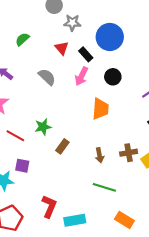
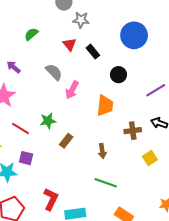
blue circle: (110, 37) -> (134, 35), moved
pink arrow: (81, 76) -> (72, 90), moved
brown cross: (129, 153) -> (133, 131), moved

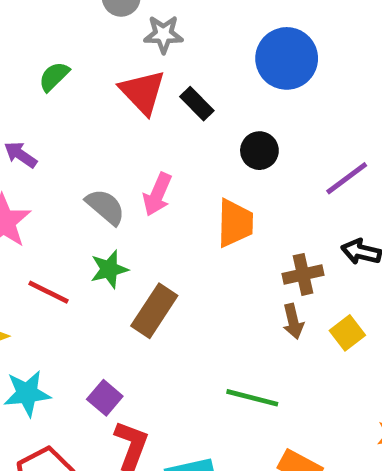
red triangle: (70, 44) -> (143, 92), size x1.5
gray semicircle: (54, 72) -> (105, 207), moved
brown rectangle: (66, 141) -> (154, 311), size x1.5
brown arrow: (102, 151) -> (293, 321), moved
purple square: (26, 158) -> (105, 398), moved, turned 32

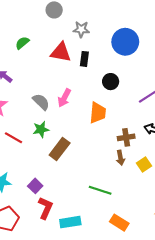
gray star: (163, 34) -> (81, 29), moved
red triangle: (143, 92) -> (61, 52), turned -40
black rectangle: (197, 104) -> (84, 59), turned 48

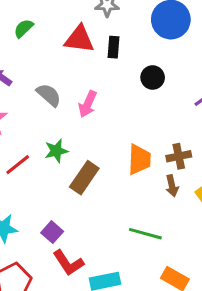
gray semicircle: (41, 102) -> (49, 95), moved
orange trapezoid: (98, 113) -> (139, 159), moved
red line: (13, 138) -> (18, 165), turned -66
red L-shape: (45, 208) -> (68, 263), turned 125

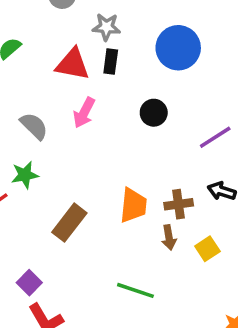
black rectangle: (114, 47) -> (111, 62), moved
pink arrow: (88, 104) -> (84, 113), moved
green star: (56, 151) -> (25, 175), moved

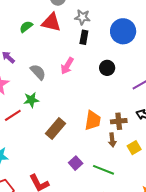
red triangle: (73, 64) -> (51, 22), moved
purple square: (29, 283) -> (76, 163), moved
green line: (135, 290) -> (103, 170), moved

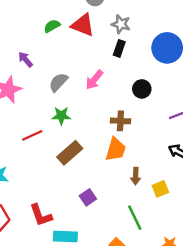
gray semicircle: (38, 72) -> (58, 82), turned -102
green star: (31, 100) -> (61, 116), moved
red line: (13, 115) -> (32, 135), moved
brown cross: (119, 121) -> (120, 121), moved
green line: (103, 170) -> (135, 218), moved, turned 35

